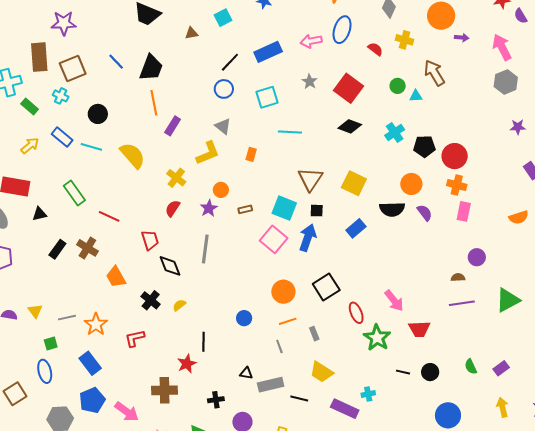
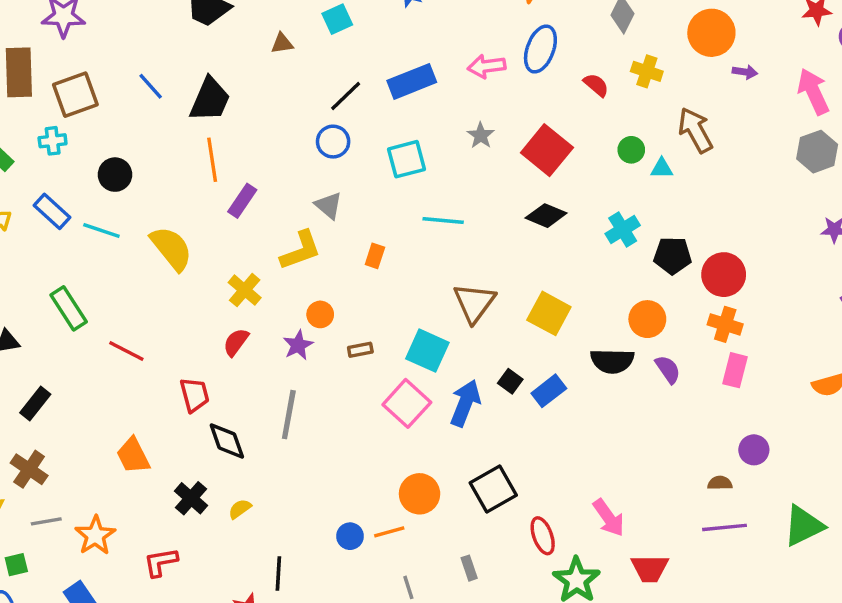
cyan cross: (61, 96) -> (53, 141), turned -35
black square: (317, 211) -> (510, 381), moved, turned 32
brown cross: (87, 248) -> (29, 469), moved
orange line: (288, 321) -> (389, 532), moved

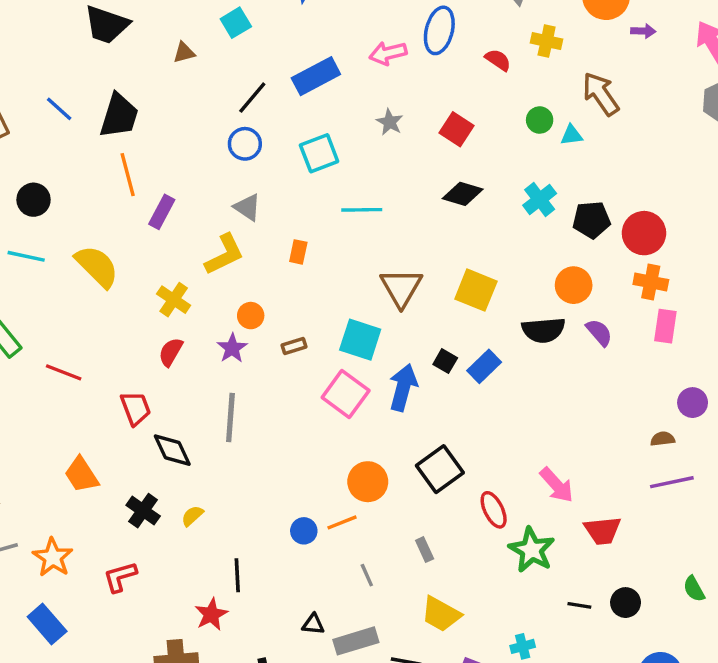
red square: (547, 150) -> (457, 129), size x0.7

